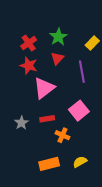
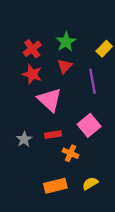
pink triangle: (44, 88) -> (50, 100), turned -40

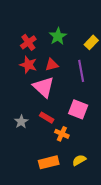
red triangle: (65, 66) -> (52, 65), moved, turned 32
pink square: (89, 125) -> (78, 109), turned -30
red rectangle: (53, 135) -> (47, 118), turned 40

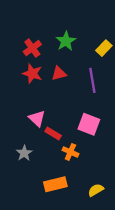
pink triangle: (44, 87) -> (37, 118), moved, size x0.7
gray star: (21, 122) -> (24, 153), moved
yellow semicircle: (79, 160) -> (96, 190), moved

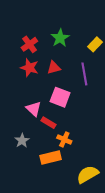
pink square: (89, 124) -> (60, 97), moved
orange rectangle: (55, 184) -> (51, 157), moved
yellow semicircle: (96, 190) -> (88, 174), size x1.5

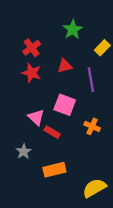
green star: (60, 38) -> (73, 30), moved
red triangle: (54, 68) -> (65, 66), moved
orange cross: (64, 139) -> (92, 126), moved

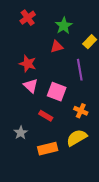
red cross: (32, 48) -> (28, 18), moved
red triangle: (65, 66) -> (57, 47), moved
pink triangle: (36, 117) -> (31, 86), moved
yellow semicircle: (94, 188) -> (77, 138), moved

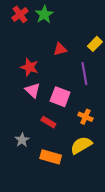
red cross: (28, 18) -> (20, 14), moved
green star: (64, 26) -> (44, 14), moved
orange rectangle: (48, 149) -> (51, 157), turned 30

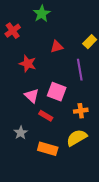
red cross: (20, 14) -> (13, 31), moved
pink triangle: (33, 90) -> (32, 96), moved
orange cross: (85, 117) -> (81, 111), turned -32

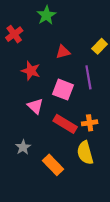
pink square: (57, 92) -> (63, 90), moved
red rectangle: (46, 116) -> (65, 124), moved, size x1.5
yellow semicircle: (77, 138) -> (85, 153), turned -75
orange rectangle: (48, 149) -> (53, 165), turned 30

